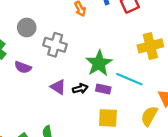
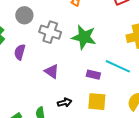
green star: (99, 63) -> (84, 37), moved, turned -30
purple semicircle: (23, 67) -> (20, 52), turned 84
black arrow: (80, 89) -> (65, 102), moved

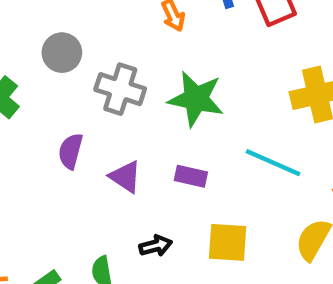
purple semicircle: (20, 52) -> (71, 151), moved
purple rectangle: (93, 75) -> (191, 176), moved

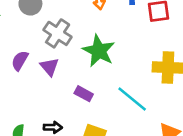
purple triangle: (125, 177) -> (49, 67), moved

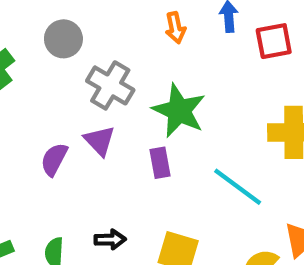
purple semicircle: (20, 61) -> (54, 159), moved
purple rectangle: (84, 94) -> (160, 163), moved, turned 54

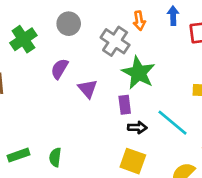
gray cross: (110, 85) -> (115, 41), moved
purple semicircle: (54, 159) -> (60, 69), moved
black arrow: (110, 240) -> (137, 128), moved

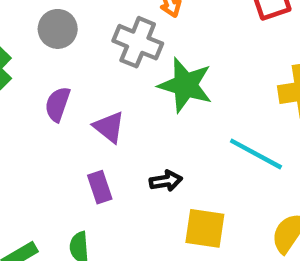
purple rectangle: (125, 105) -> (100, 187), moved
black arrow: (137, 128) -> (166, 181), moved

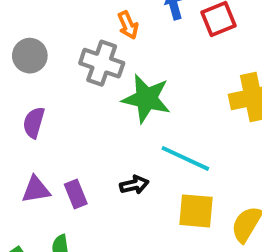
purple triangle: (109, 127) -> (36, 190), moved, turned -44
cyan line: (256, 154) -> (185, 158), moved
yellow square: (205, 228) -> (196, 211), moved

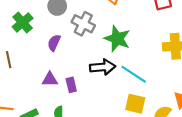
gray cross: (102, 63) -> (83, 24), moved
black arrow: (134, 185) -> (103, 67), moved, size x1.6

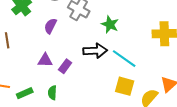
green star: (117, 39) -> (110, 24), size x0.7
purple rectangle: (71, 85) -> (65, 66), turned 48

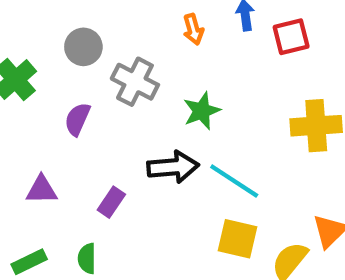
green star: (110, 24) -> (202, 111), turned 30
purple triangle: (45, 60) -> (42, 190), moved

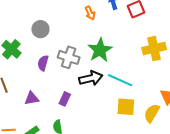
gray cross: (135, 82) -> (69, 57), moved
green star: (202, 111) -> (100, 50), size x1.4

